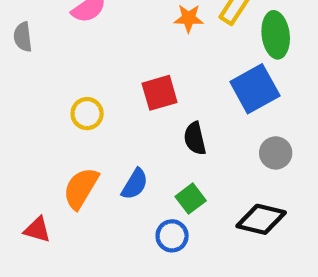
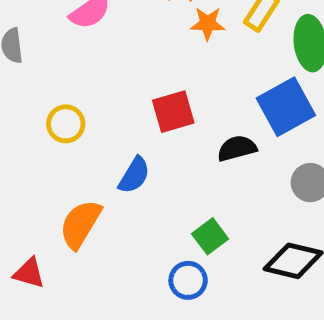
yellow circle: (87, 114) -> (66, 124), moved
black semicircle: (195, 138) -> (237, 148), moved, turned 88
blue semicircle: (135, 184) -> (134, 175), moved

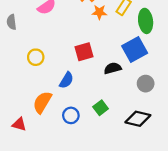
blue circle: (188, 280) -> (71, 115), moved

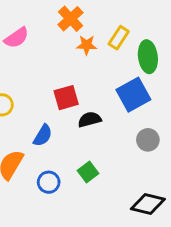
black semicircle: (113, 68) -> (90, 119), moved
black diamond: (138, 119) -> (148, 204), moved

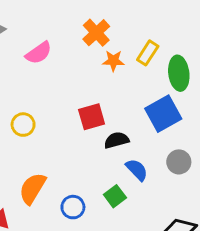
blue semicircle: (43, 135) -> (137, 170), moved, turned -75

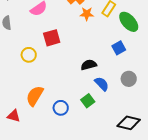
green ellipse: (179, 73) -> (129, 22), turned -35
blue square: (163, 114) -> (119, 48), size x0.6
red square: (92, 117) -> (52, 38), moved

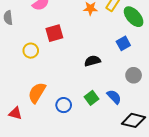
blue semicircle: (102, 84) -> (114, 97), moved

